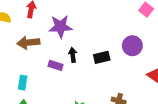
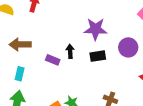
purple star: (60, 26) -> (95, 29), moved
brown arrow: (28, 43) -> (20, 44), moved

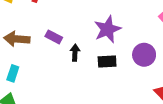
purple star: (95, 29) -> (107, 29), turned -30
purple rectangle: (53, 60) -> (54, 37), moved

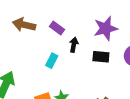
cyan rectangle: (13, 73) -> (52, 61), moved

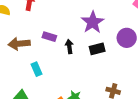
cyan rectangle: (52, 61) -> (37, 69), moved, turned -32

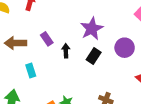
purple rectangle: (49, 37) -> (47, 39), turned 32
black rectangle: (97, 49) -> (94, 56), turned -49

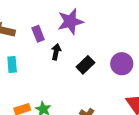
purple star: (92, 29) -> (70, 22), moved

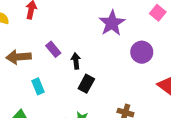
purple star: (70, 22) -> (112, 23), moved
black rectangle: (85, 65) -> (86, 84), moved

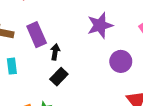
purple rectangle: (53, 49) -> (37, 35), size x1.5

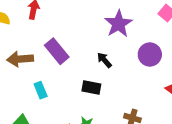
black arrow: (55, 52) -> (104, 60), moved, turned -35
black rectangle: (59, 77) -> (91, 87), turned 72

